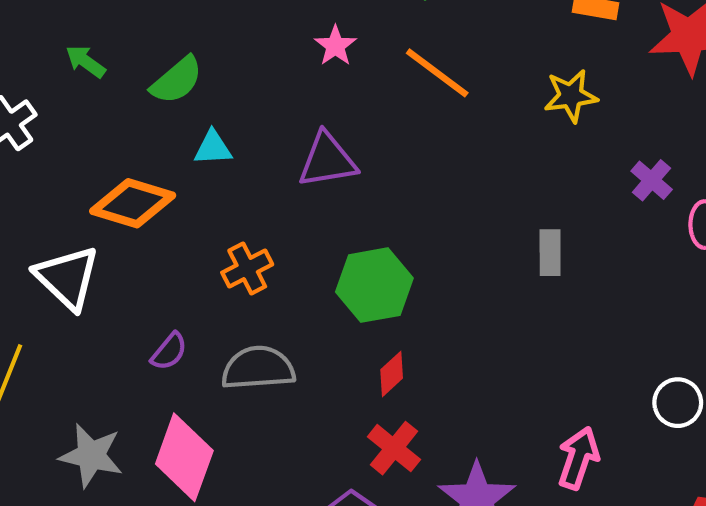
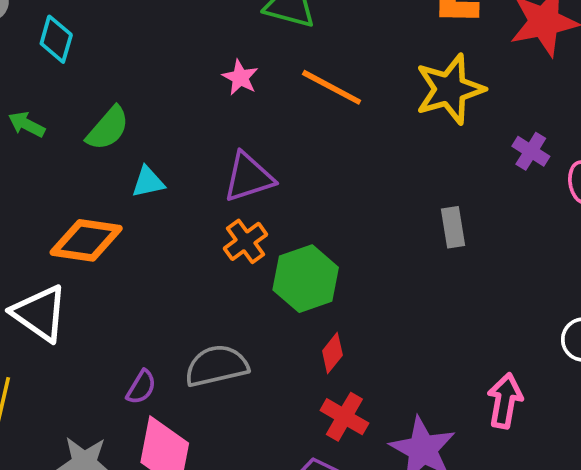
yellow star: (571, 96) -> (450, 89), size x1.5
orange cross: (247, 269) -> (246, 241), moved
purple semicircle: (169, 351) -> (141, 387), moved

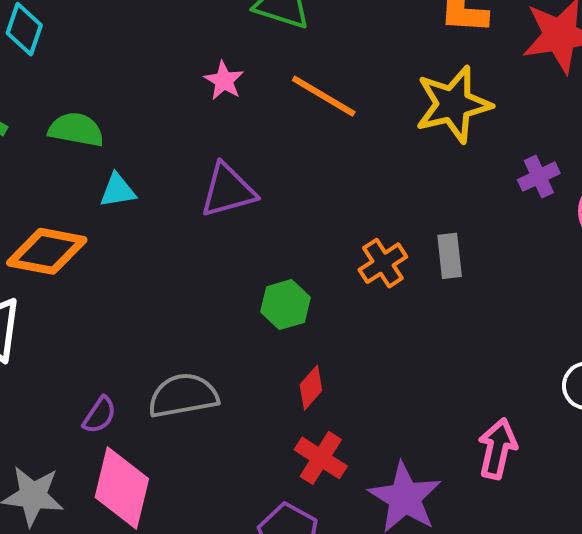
green semicircle: (108, 128) -> (76, 130), turned -123
purple cross: (531, 151) -> (539, 177), turned 30
orange cross: (246, 241) -> (383, 263), moved
green hexagon: (306, 279) -> (285, 305), size x0.7

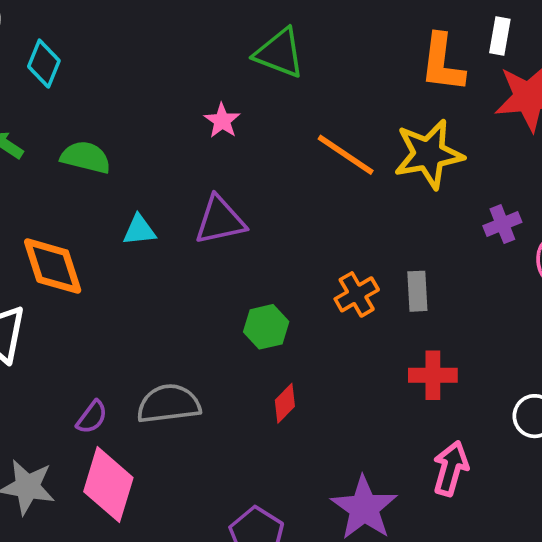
orange line: (324, 96) -> (346, 155), moved
cyan triangle: (118, 190) -> (139, 230), moved
orange diamond: (47, 251) -> (53, 266), turned 58
red cross: (321, 458) -> (433, 375), moved, turned -36

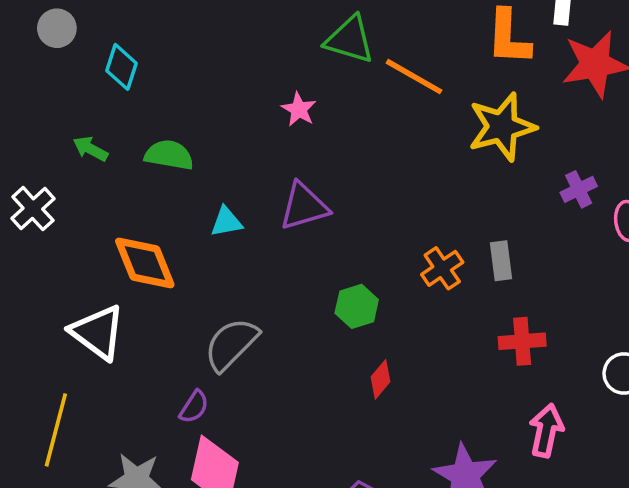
orange line: (346, 155) -> (414, 77), moved
gray semicircle: (169, 404) -> (231, 344), moved, turned -34

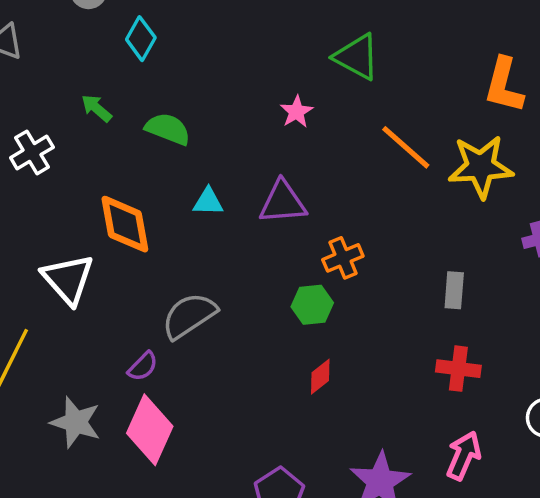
orange line: (414, 77) -> (406, 147), moved
orange cross: (442, 268) -> (343, 258), moved

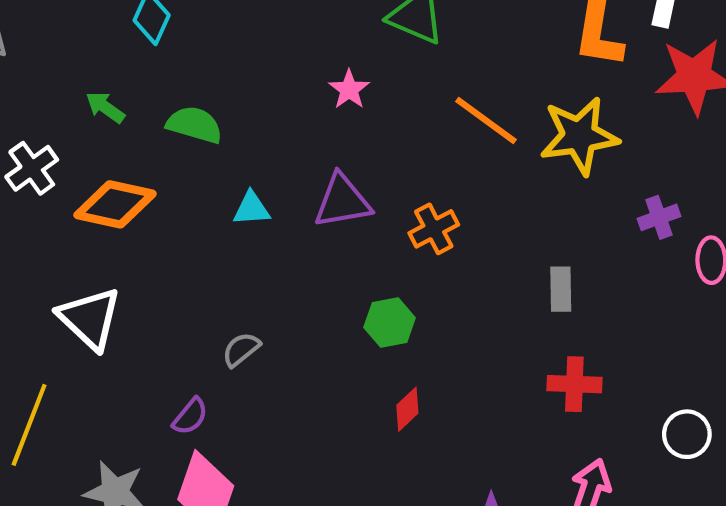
orange diamond: (125, 224) -> (115, 204), moved, turned -62
orange cross: (343, 258) -> (434, 229), moved
gray semicircle: (189, 316) -> (241, 349), size x0.6

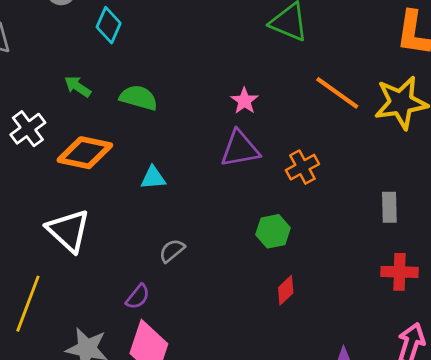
pink star: (349, 89) -> (244, 101), moved
cyan triangle: (251, 209) -> (153, 178), moved

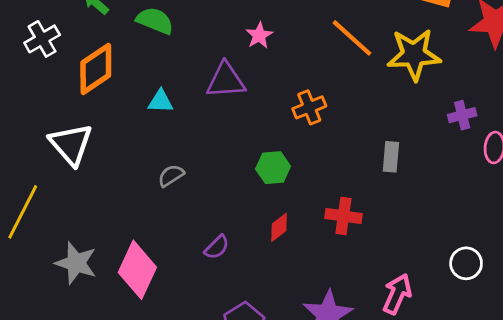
purple triangle: (240, 149) -> (226, 80), moved
orange diamond: (85, 153) -> (96, 69), turned -52
red cross: (399, 272) -> (343, 216), moved
purple semicircle: (138, 297) -> (217, 247), moved

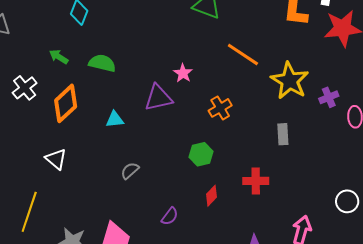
pink star: (259, 35) -> (183, 73), moved
yellow star: (414, 55) -> (290, 81), moved, turned -30
white triangle: (71, 144) -> (56, 159), size x0.7

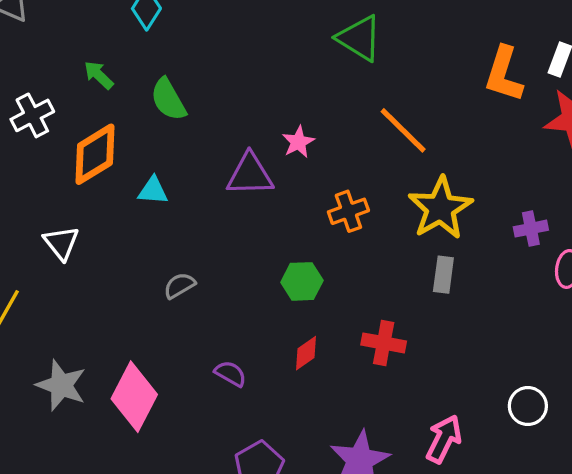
green semicircle: (102, 63) -> (168, 99), turned -144
yellow star: (290, 81) -> (440, 208), moved
cyan triangle: (115, 119) -> (153, 191), moved
purple semicircle: (170, 216) -> (230, 374), turned -108

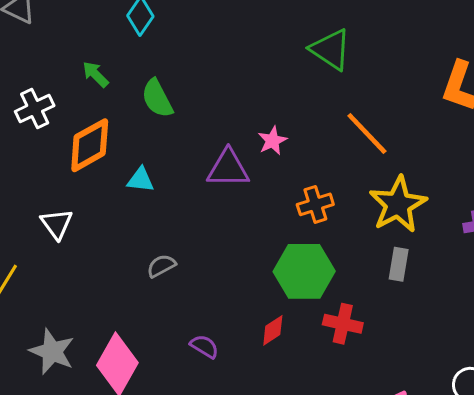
green hexagon: (302, 281) -> (304, 271), moved, size x1.6

